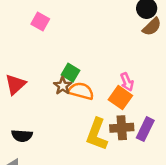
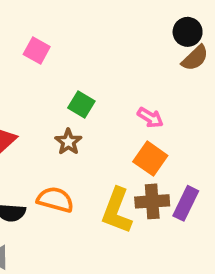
green square: (71, 73) -> (81, 105), moved
pink arrow: (127, 82) -> (150, 118), moved, turned -36
orange semicircle: (81, 91) -> (55, 200), moved

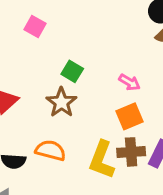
brown star: (68, 142) -> (61, 102), size x1.4
orange square: (150, 159) -> (130, 116), turned 32

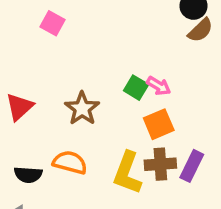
green square: (72, 71) -> (136, 88), moved

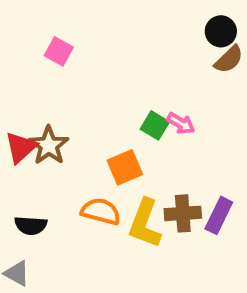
brown star: (82, 108) -> (49, 145), moved
orange square: (159, 124) -> (125, 167), moved
orange semicircle: (70, 162) -> (101, 211), moved

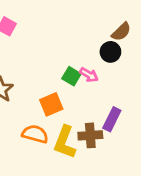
black circle: (221, 31) -> (110, 52), moved
purple rectangle: (219, 215) -> (112, 119), moved

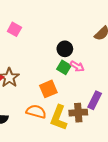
black circle: (110, 52) -> (65, 49), moved

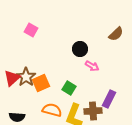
green square: (64, 67) -> (69, 88), moved
orange square: (48, 89) -> (41, 83), moved

